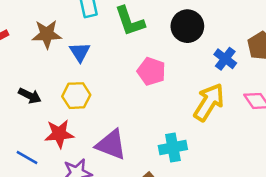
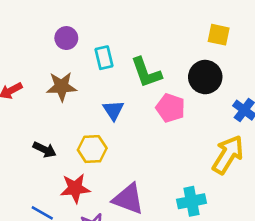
blue triangle: (80, 52) -> (113, 110), moved
pink pentagon: (151, 71) -> (170, 108), moved

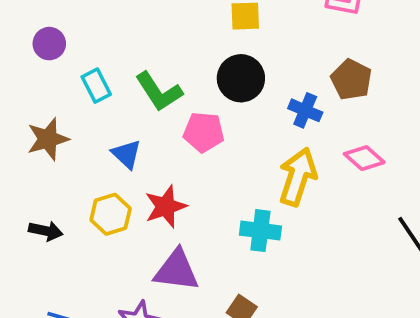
purple circle: (66, 38) -> (49, 44), moved
red star: (75, 188) -> (166, 207), moved
cyan cross: (192, 201) -> (260, 231), moved, turned 32

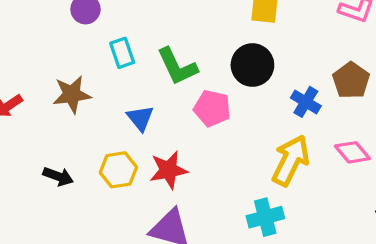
cyan cross: (260, 231) -> (265, 217), moved, turned -30

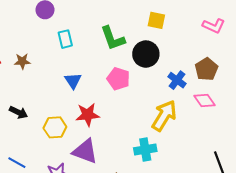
green L-shape: (177, 66) -> (113, 38), moved
brown star: (72, 94) -> (22, 61), moved, size x0.7
pink diamond: (352, 152) -> (204, 101), moved
yellow hexagon: (118, 170) -> (55, 127), moved

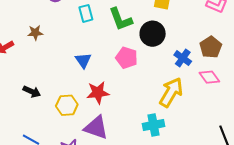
cyan rectangle: (65, 39) -> (86, 13), moved
brown star: (22, 61) -> (35, 33), moved

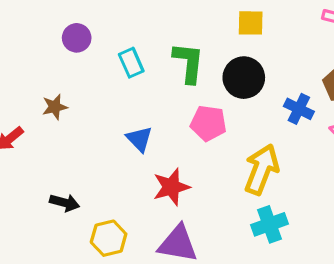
green L-shape: (121, 19) -> (188, 63), turned -144
yellow arrow: (171, 92) -> (261, 169), moved
yellow hexagon: (67, 105) -> (109, 238), moved

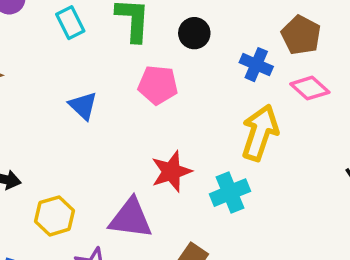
black circle: (244, 78) -> (194, 33), size x0.7
yellow arrow: (261, 169) -> (260, 133), moved
red star: (171, 187) -> (171, 172), moved

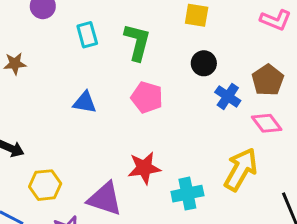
black circle: (194, 33) -> (204, 63), moved
blue triangle: (83, 106) -> (85, 102), turned -45
yellow arrow: (260, 133) -> (241, 169), moved

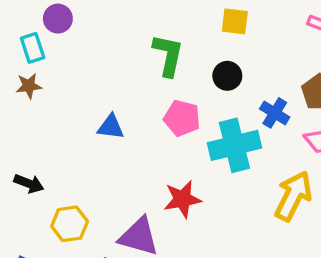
cyan rectangle: (87, 35) -> (33, 48), moved
black circle: (204, 63) -> (227, 76), moved
cyan cross: (187, 194) -> (234, 145), moved, size x1.4

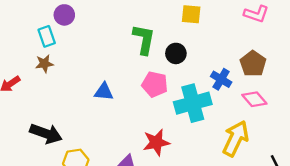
black circle: (227, 76) -> (176, 53), moved
black arrow: (29, 183) -> (46, 134), size x1.5

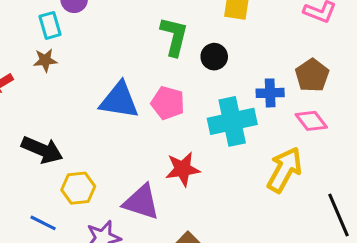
blue cross: (221, 79) -> (270, 93), turned -36
pink pentagon: (155, 84) -> (168, 103), moved
blue triangle: (104, 92) -> (119, 100), size x1.6

